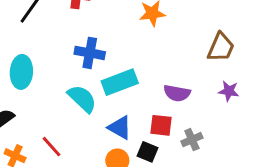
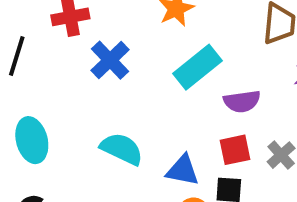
blue cross: (90, 53) -> (110, 60), moved, turned -36
cyan rectangle: (120, 82) -> (198, 67), moved

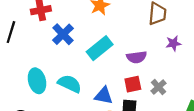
cyan rectangle: (198, 67) -> (100, 48), moved
cyan ellipse: (32, 140) -> (37, 81), moved

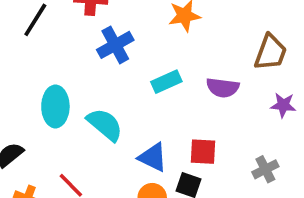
cyan rectangle: (100, 48) -> (166, 82), size x0.7
purple semicircle: (137, 57) -> (223, 88), moved
gray cross: (159, 87) -> (265, 169), moved

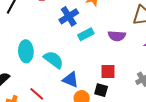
blue cross: (115, 45) -> (69, 16), moved
blue triangle: (153, 157) -> (71, 80), moved

